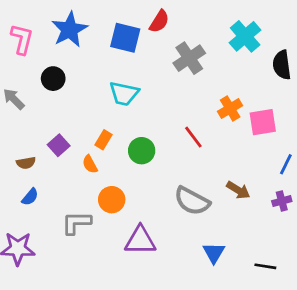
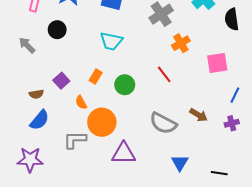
orange cross: (230, 108) -> (181, 43), moved
orange semicircle: (90, 164) -> (81, 102), moved
blue semicircle: (30, 197) -> (39, 120), size x1.5
orange circle: (112, 200) -> (102, 122), size x1.4

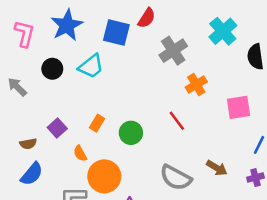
cyan trapezoid: (111, 41) -> (91, 66), moved, turned -50

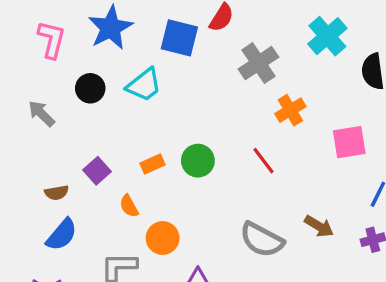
orange rectangle: (97, 123) -> (152, 164), turned 35
green circle: (131, 133) -> (198, 161), moved
orange circle: (104, 176) -> (163, 238), size x0.7

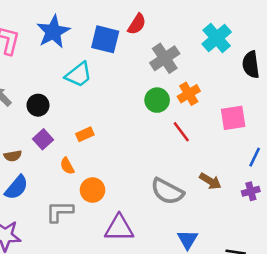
black circle: (90, 88) -> (38, 105), moved
green circle: (198, 161) -> (157, 100), moved
red line: (264, 161) -> (181, 132), moved

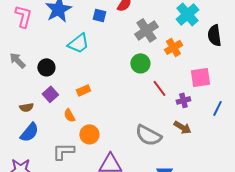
blue square: (105, 39) -> (99, 15), size x0.6
orange cross: (189, 94) -> (173, 47), moved
purple cross: (251, 191) -> (183, 100), moved

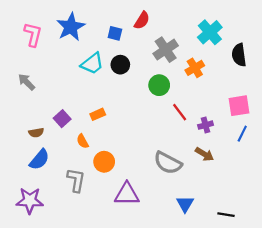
black circle: (46, 67) -> (120, 65), moved
pink square: (200, 77) -> (239, 106), moved
gray L-shape: (63, 151) -> (76, 180), turned 100

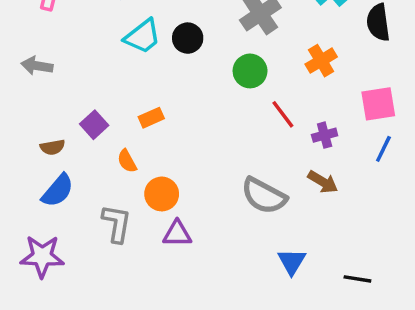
orange cross: (195, 68) -> (321, 61), moved
gray arrow: (26, 82) -> (37, 66), turned -36
purple triangle: (127, 194) -> (177, 234), moved, size x0.7

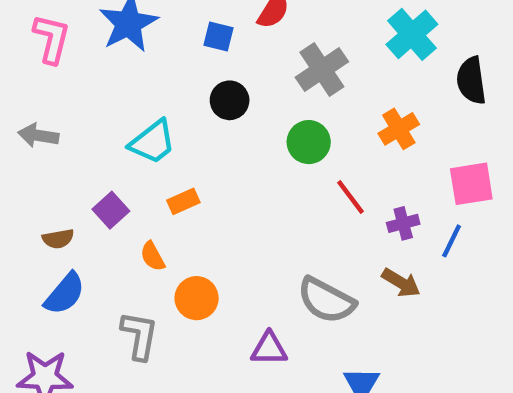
cyan trapezoid: (143, 36) -> (153, 142), moved
blue line: (383, 149) -> (452, 241), moved
purple triangle: (177, 234) -> (269, 349), moved

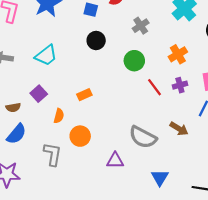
gray cross: (322, 70) -> (141, 26), size x0.7
cyan trapezoid: (153, 142) -> (46, 55), moved
orange rectangle: (183, 201) -> (84, 95), moved
purple cross: (403, 223) -> (180, 85), moved
orange semicircle: (153, 256) -> (59, 116), turned -136

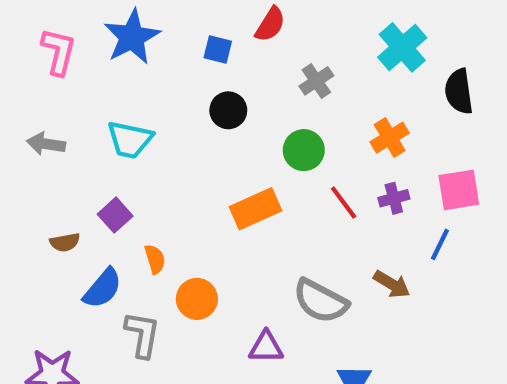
cyan trapezoid: (46, 55) -> (130, 140), turned 50
orange rectangle: (84, 95) -> (256, 209), moved, size x1.6
orange semicircle: (59, 116) -> (155, 259), turned -32
blue semicircle: (16, 134) -> (103, 288), moved

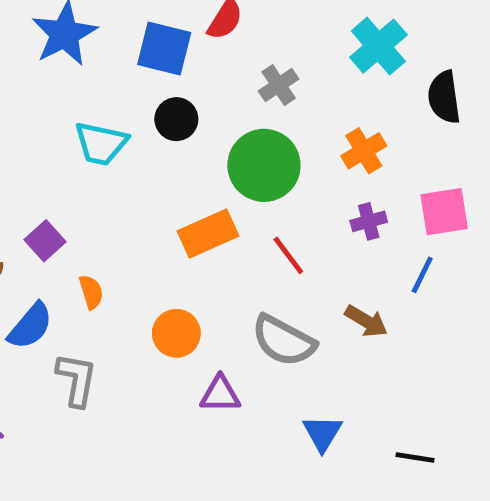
blue square: (218, 50) -> (164, 49), size x1.6
cyan trapezoid: (130, 140) -> (101, 143), moved
green circle: (304, 150) -> (264, 165), size x1.5
red line: (344, 202) -> (288, 255), moved
orange circle: (197, 299) -> (176, 333), moved

